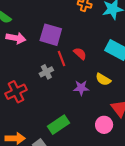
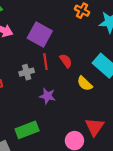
yellow semicircle: (103, 79) -> (85, 83), moved
purple star: (81, 88) -> (47, 96), moved

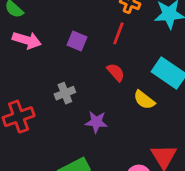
purple square: (40, 35) -> (77, 41), size x0.6
red line: (45, 62) -> (118, 33), moved, turned 35

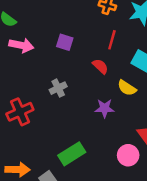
red line: (118, 33) -> (112, 40), moved
purple star: (96, 122) -> (105, 108), moved

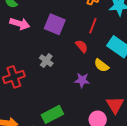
purple square: (65, 42) -> (55, 24), size x1.5
gray cross: (58, 88) -> (46, 61), turned -32

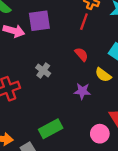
purple square: (55, 24) -> (39, 21), moved, turned -30
red line: (93, 26) -> (84, 22), moved

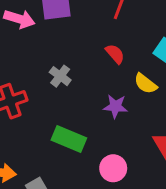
green rectangle: (51, 129) -> (69, 139), moved, turned 50
pink circle: (100, 134) -> (113, 168), moved

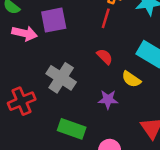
gray cross: (60, 76) -> (61, 78), size x1.6

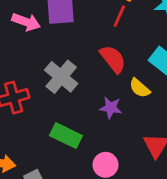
red semicircle: (105, 57) -> (113, 59), size x1.5

